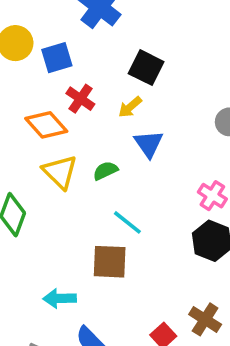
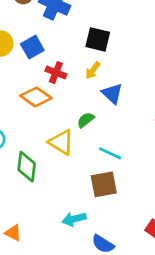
yellow triangle: (60, 172) -> (61, 142), moved

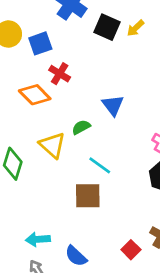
black square: (98, 39) -> (107, 27), moved
yellow arrow: (93, 70) -> (136, 28), moved
cyan arrow: (74, 219) -> (38, 239), moved

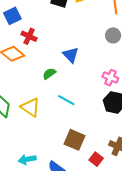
yellow triangle: (52, 145) -> (30, 107), moved
brown square: (88, 196) -> (74, 140), moved, turned 30

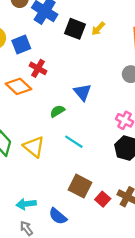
red square: (96, 159) -> (103, 199), moved

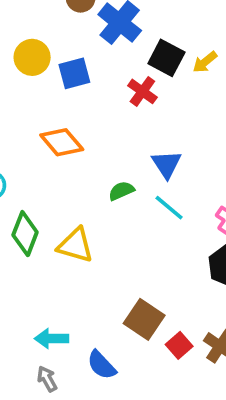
red cross: (38, 68) -> (142, 91), moved
cyan line: (74, 142) -> (169, 208), moved
yellow triangle: (34, 147) -> (75, 245), turned -30

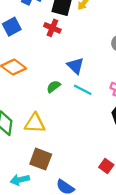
brown square: (144, 319) -> (41, 159), moved
cyan arrow: (52, 339) -> (20, 180), moved

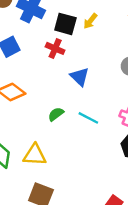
blue triangle: (75, 66) -> (80, 77), moved

